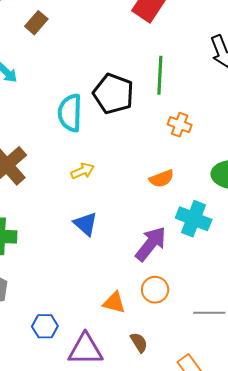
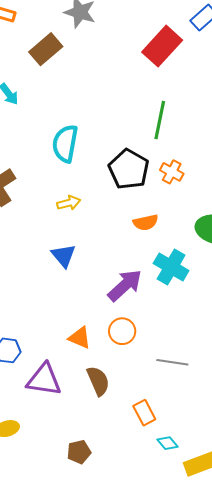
brown rectangle: (36, 23) -> (46, 49), size x1.4
black pentagon: (113, 94) -> (129, 169), moved
brown semicircle: (139, 342) -> (98, 381), size x1.4

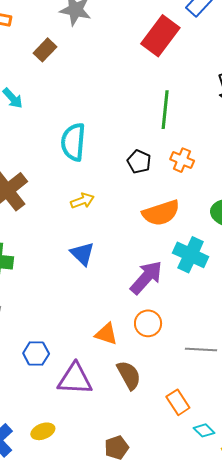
brown rectangle: (46, 49) -> (45, 50), size x0.7
black pentagon: (129, 169) -> (139, 162), size x0.6
orange semicircle: (146, 222) -> (161, 213), size x1.5

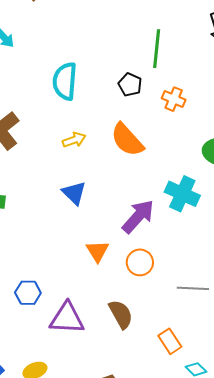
black pentagon: (139, 162) -> (130, 85), moved
orange semicircle: (161, 213) -> (127, 140), moved, turned 66
orange triangle: (106, 334) -> (97, 251), moved, turned 40

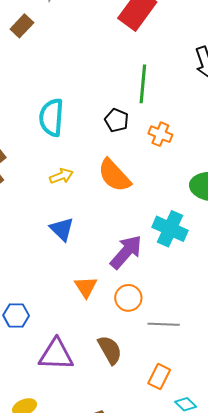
gray line: (193, 288) -> (164, 324), moved
blue hexagon: (28, 293) -> (16, 315), moved
orange rectangle: (170, 341) -> (159, 376), turned 60

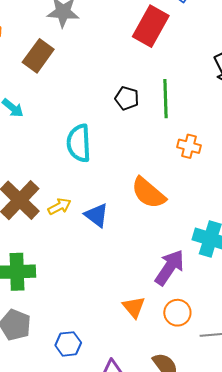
brown rectangle: (22, 26) -> (38, 56), size x1.4
black pentagon: (117, 120) -> (127, 98), moved
yellow arrow: (61, 176) -> (59, 206), moved
blue triangle: (62, 229) -> (96, 215), moved

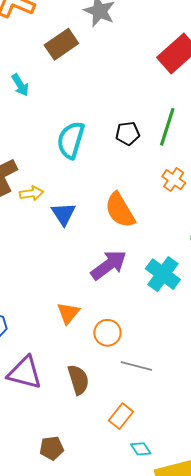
black pentagon: (127, 98) -> (128, 133), moved, turned 30
purple arrow: (170, 267) -> (109, 265), moved

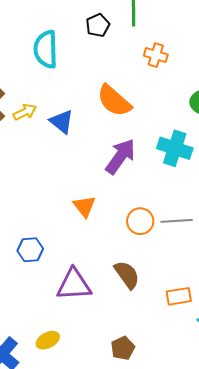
orange triangle: (68, 313) -> (84, 206), moved
gray line: (136, 366) -> (177, 221), moved
orange rectangle: (121, 416) -> (179, 296), turned 60

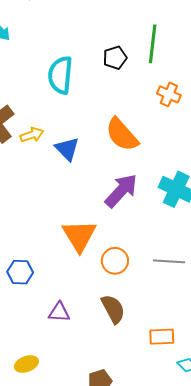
orange triangle: (84, 206) -> (79, 236), size x1.5
orange circle: (140, 221) -> (115, 261), moved
purple triangle: (74, 285) -> (59, 312), size x0.6

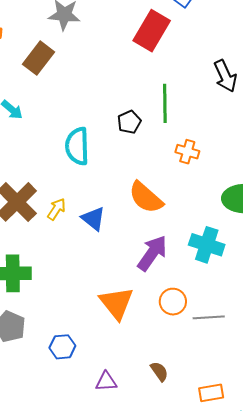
yellow arrow: (32, 135) -> (57, 209), turned -30
orange circle: (115, 261) -> (173, 302), moved
brown semicircle: (113, 309) -> (159, 371), size x0.7

